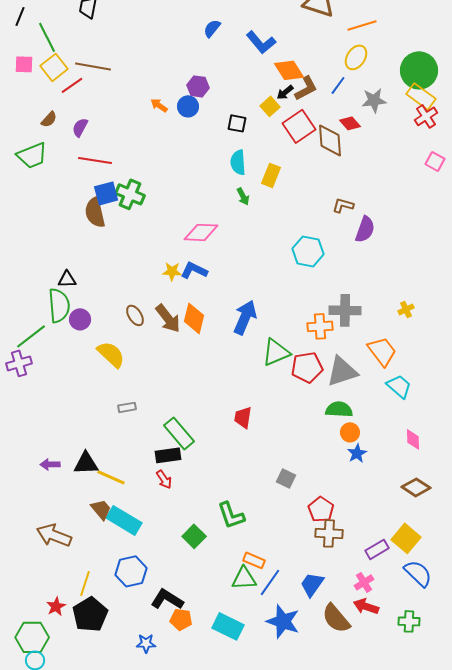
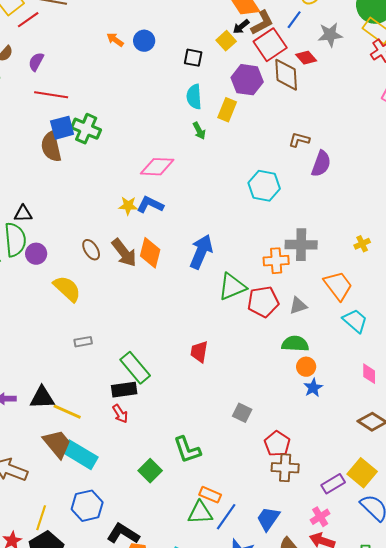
purple hexagon: (198, 86) -> (247, 80), moved, size x1.4
red square: (299, 126) -> (270, 45), moved
gray triangle: (342, 371) -> (298, 306), size x0.6
brown trapezoid: (101, 509) -> (57, 444), size x1.4

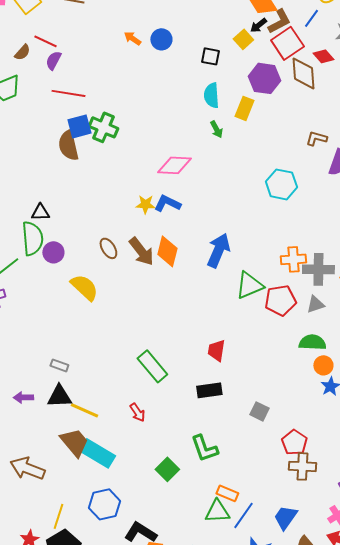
red line: (28, 20) -> (45, 41), moved, turned 60
gray cross: (301, 245) -> (318, 269), moved
gray rectangle: (83, 342) -> (59, 365), moved, turned 30
black rectangle: (124, 390) -> (209, 390), moved

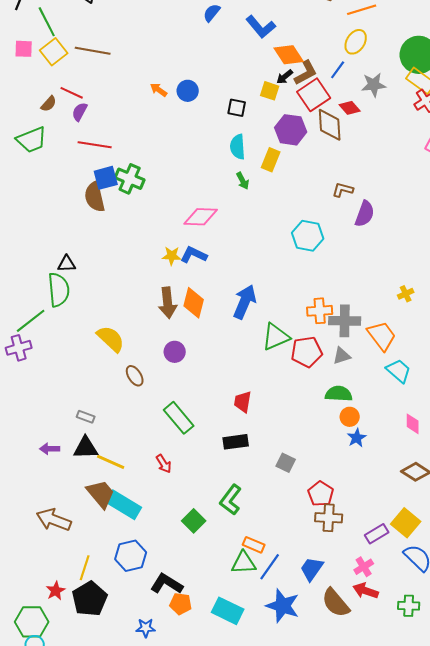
yellow square: (243, 39) -> (270, 91), turned -30
brown ellipse: (108, 248) -> (135, 376), moved
brown arrow: (141, 251) -> (168, 303), turned 32
purple circle: (53, 252) -> (175, 352), moved
green L-shape: (204, 448) -> (231, 500), turned 56

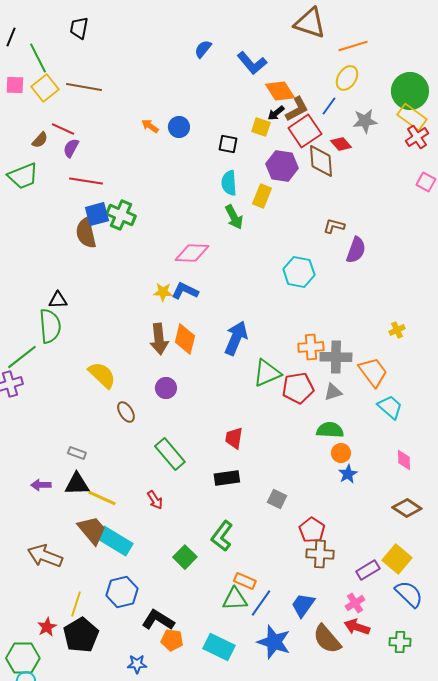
green arrow: (243, 181) -> (234, 217), size x1.4

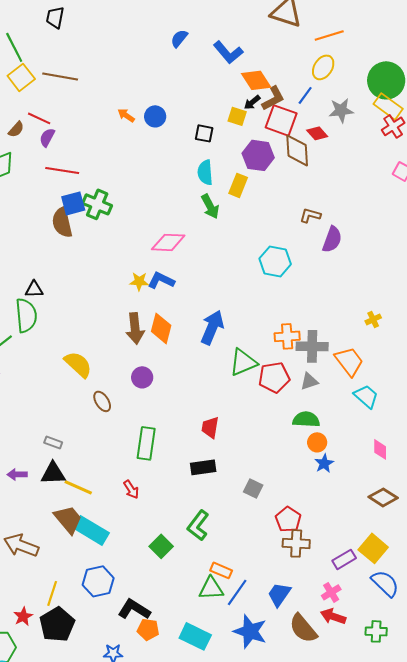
red square: (305, 131) -> (281, 120), turned -36
green rectangle: (170, 454) -> (146, 443), turned 48

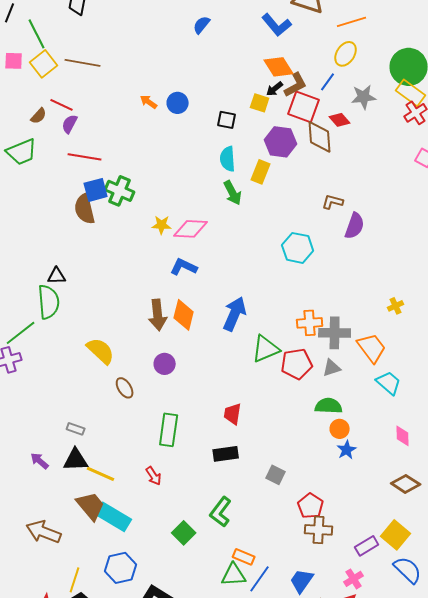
blue L-shape: (228, 52) -> (277, 25), moved
yellow star: (139, 281) -> (162, 225), moved
purple arrow: (17, 474) -> (40, 461), turned 42

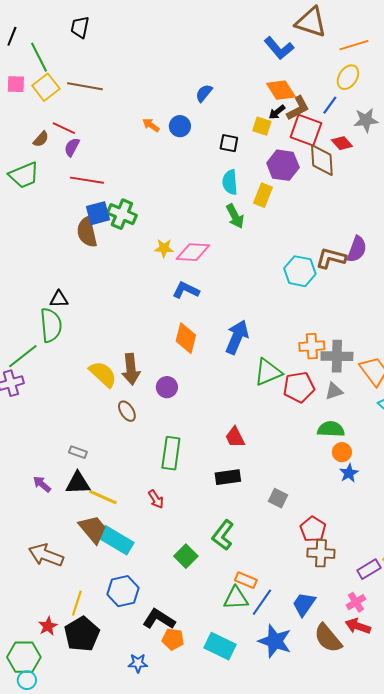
blue semicircle: (202, 25) -> (204, 93), moved
brown L-shape: (333, 202) -> (331, 258), moved, size x1.4
brown arrow: (158, 315) -> (131, 369), moved
red trapezoid: (233, 414) -> (235, 437), turned -35

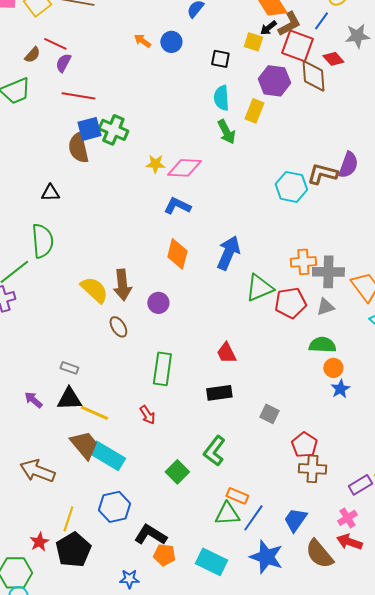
black triangle: (59, 299) -> (50, 193), moved

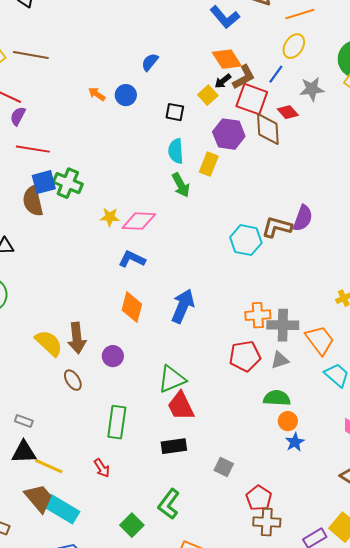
yellow square: (253, 42) -> (208, 95), turned 30
green triangle: (259, 288) -> (172, 379), moved
red trapezoid: (226, 353) -> (181, 406), size x1.4

